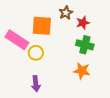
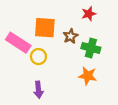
brown star: (66, 13) -> (71, 36), moved
red star: (83, 23) -> (89, 14), moved

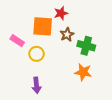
red star: (89, 14) -> (61, 13), moved
pink rectangle: (18, 43) -> (17, 41), size x0.6

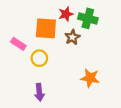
green cross: (86, 46) -> (88, 18), moved

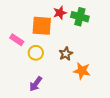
brown star: (72, 37) -> (66, 54), moved
purple arrow: (39, 92) -> (36, 84), turned 42

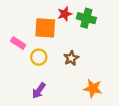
orange star: (82, 71) -> (93, 88), moved

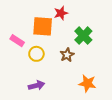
green cross: (86, 18) -> (83, 36), moved, turned 30
purple arrow: (39, 91) -> (36, 85), turned -140

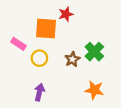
green cross: (83, 36) -> (94, 52), moved
purple arrow: (36, 85) -> (39, 92), turned -63

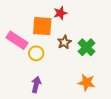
pink rectangle: (19, 44) -> (17, 40), size x1.5
brown star: (72, 59) -> (64, 42), moved

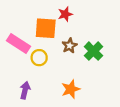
orange star: (87, 83) -> (71, 89), moved, turned -30
purple arrow: (36, 85) -> (25, 90), moved

